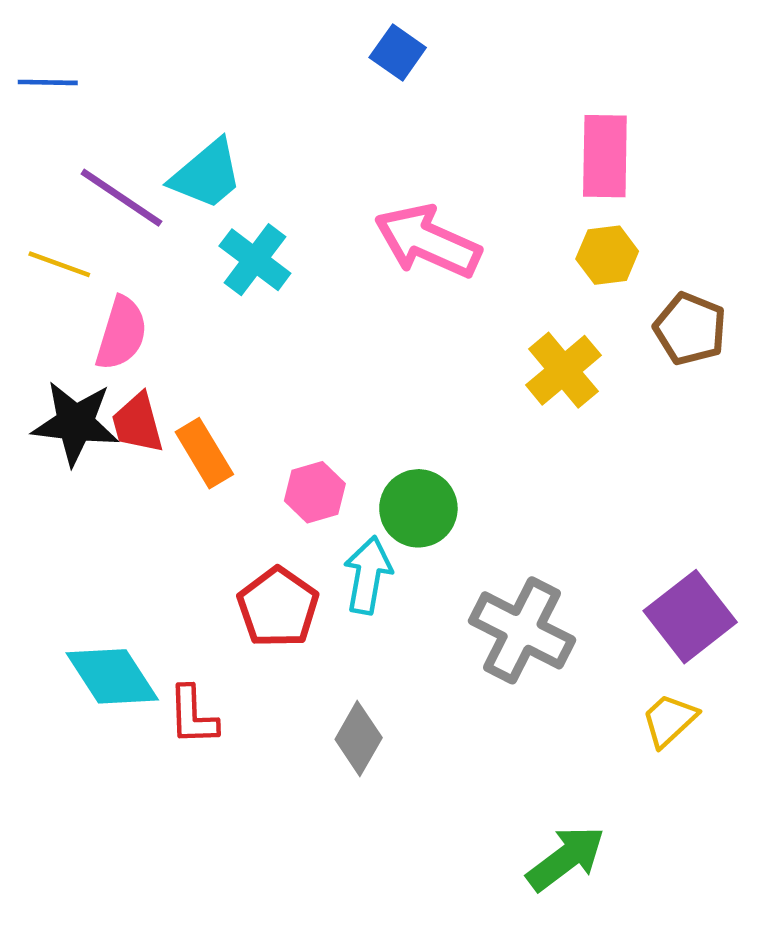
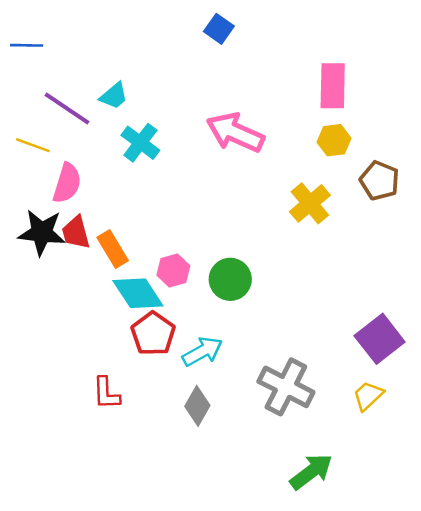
cyan trapezoid: (207, 175) -> (114, 96), size x0.7
cyan arrow: (368, 575) -> (202, 351), moved, turned 51
gray cross: (522, 630) -> (286, 387), moved
cyan diamond: (112, 676) -> (138, 293), moved

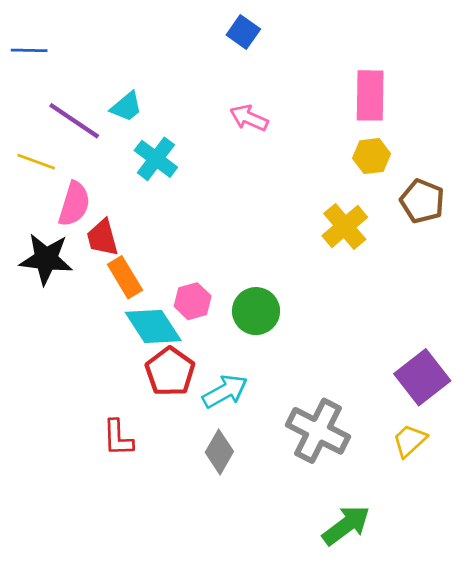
pink arrow: (235, 133) -> (249, 118), moved, size x0.6
red trapezoid: (76, 233) -> (102, 238), moved

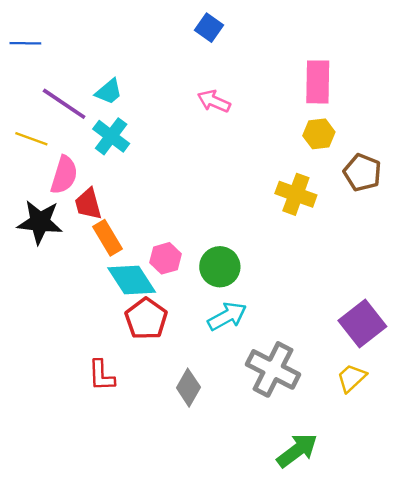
cyan cross: (156, 159) -> (111, 136), moved
yellow cross: (345, 226) -> (296, 194), turned -30
cyan arrow: (225, 391) -> (227, 316), moved

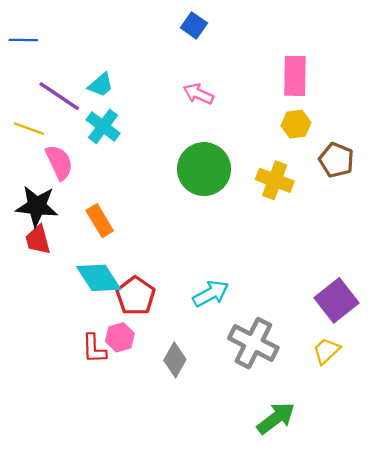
pink semicircle: (64, 175) -> (59, 162), turned -42
red trapezoid: (88, 204) -> (38, 240), moved
pink hexagon: (165, 258) -> (120, 337), moved
green circle: (220, 267) -> (204, 169), moved, size x1.4
cyan diamond: (132, 280) -> (99, 278), moved

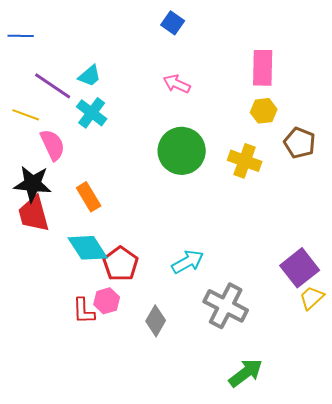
red trapezoid: (38, 240) -> (34, 214), size x1.4
yellow trapezoid: (326, 351) -> (312, 298), moved

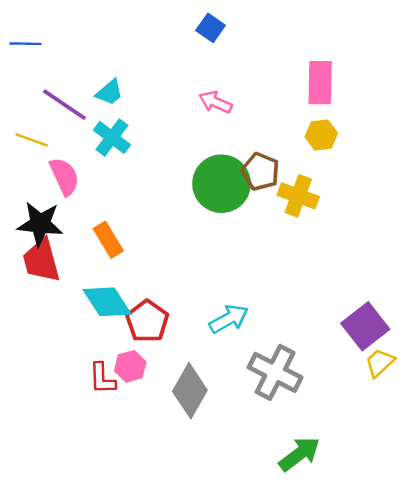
brown pentagon: (300, 143) -> (260, 172), moved
gray diamond: (156, 321) -> (190, 391), size x1.4

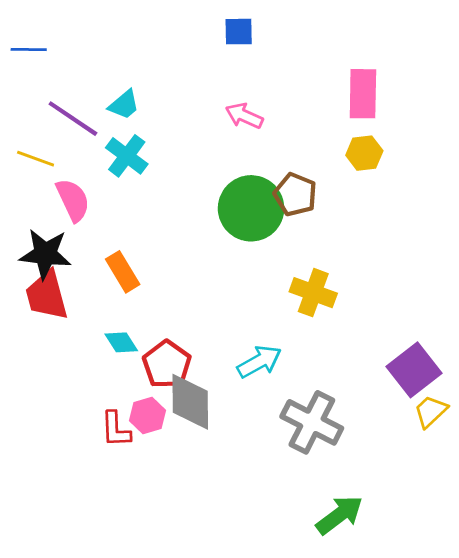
blue square: (211, 28) -> (239, 32), turned -36
yellow cross: (298, 196) -> (313, 293), moved
cyan diamond: (107, 302) -> (121, 342), size x0.6
gray diamond: (190, 391) -> (190, 402), moved, turned -30

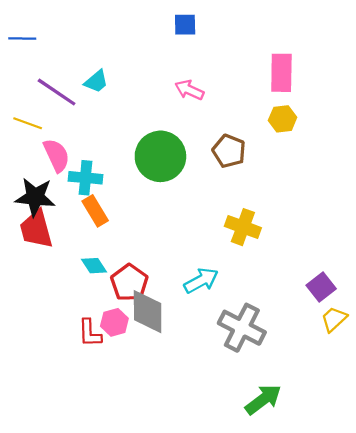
cyan cross: (127, 156) -> (85, 178), moved, turned -32
green circle: (251, 208) -> (160, 156), moved
purple square: (414, 370) -> (321, 287), size x0.7

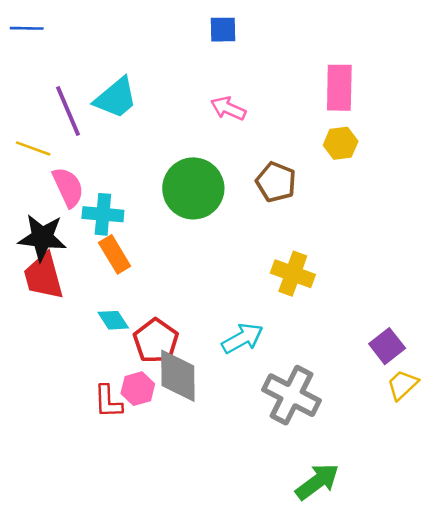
blue line: (22, 39) -> (27, 28), moved
cyan trapezoid: (96, 81) -> (116, 98), size x1.5
purple line: (57, 92) -> (68, 111), turned 33

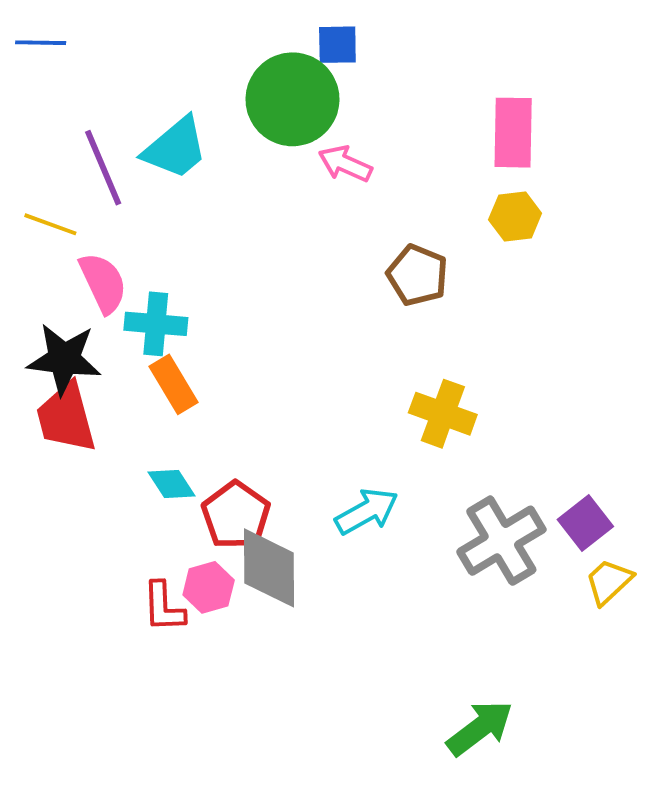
green circle: (193, 188) -> (292, 99), moved
gray cross: (291, 395) -> (501, 541), moved, turned 32

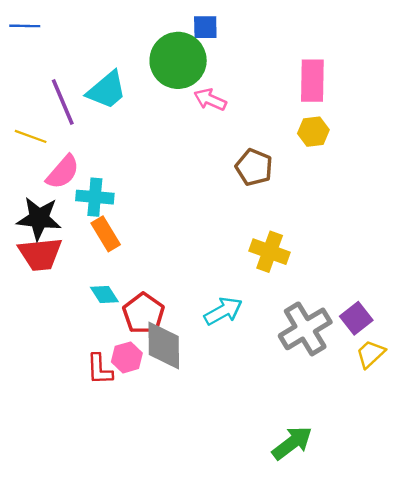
pink semicircle: (103, 283) -> (63, 172), turned 66
red trapezoid: (66, 418) -> (40, 254), turned -81

